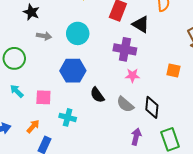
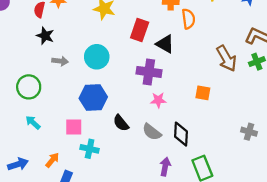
pink square: (43, 97) -> (74, 127), moved

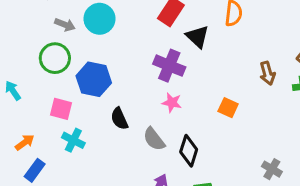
cyan circle: (97, 57) -> (100, 19), moved
brown arrow: (227, 58) -> (267, 73), size x0.7
green circle: (29, 87) -> (55, 58), moved

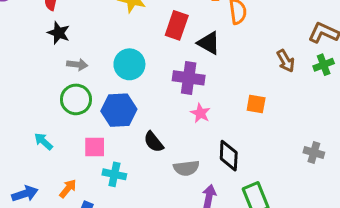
cyan circle: (100, 19) -> (129, 64), moved
pink star: (172, 103) -> (200, 113), turned 30
gray semicircle: (154, 139) -> (186, 168), moved, turned -45

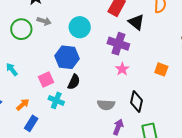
green circle: (76, 99) -> (21, 29), moved
black semicircle: (154, 142) -> (74, 82), moved, turned -126
pink square: (95, 147) -> (46, 79), turned -35

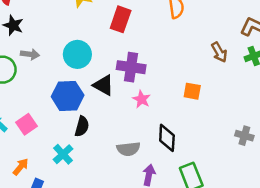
black triangle: (136, 22) -> (104, 85), moved
pink square: (46, 79) -> (26, 124), moved
cyan cross: (56, 100) -> (63, 154), turned 35

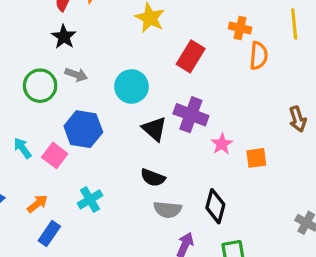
orange square: (192, 91) -> (256, 158), turned -30
blue hexagon: (68, 96) -> (83, 129), moved
pink star: (141, 99) -> (222, 144), moved
pink square: (26, 124) -> (55, 155), turned -30
black semicircle: (82, 126) -> (153, 178), moved, turned 84

